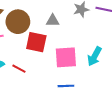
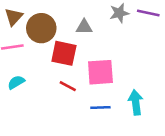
cyan arrow: (94, 56) -> (136, 102), moved, turned 144
red line: (19, 69) -> (68, 86), moved

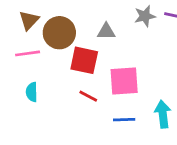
cyan semicircle: (16, 82) -> (32, 92), turned -60

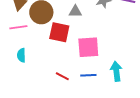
red line: (88, 96) -> (62, 76), moved

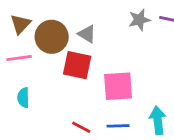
gray triangle: (75, 11) -> (87, 34), moved, turned 32

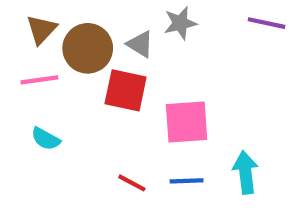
gray star: (139, 20) -> (180, 23), moved
cyan semicircle: (23, 98) -> (46, 139), turned -60

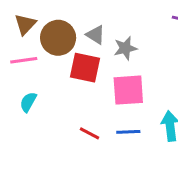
gray star: (180, 23) -> (125, 48), moved
cyan semicircle: (46, 139) -> (28, 102), turned 90

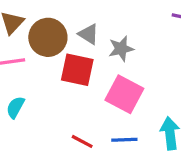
pink square: (128, 90) -> (124, 94), turned 32

